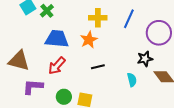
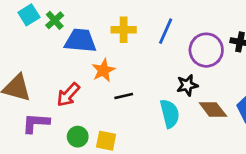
blue trapezoid: (57, 39) -> (80, 41), moved
orange star: (89, 40) -> (103, 70), moved
cyan semicircle: (132, 80) -> (170, 114), size x1.5

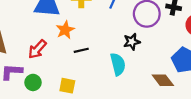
brown diamond: (213, 110) -> (163, 80), moved
green circle: (78, 137) -> (33, 82), moved

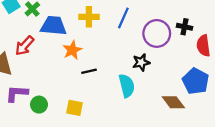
red arrow: (37, 49) -> (25, 46), moved

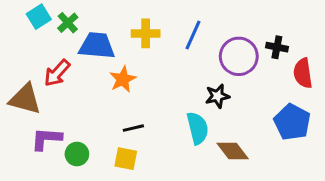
black line: (89, 71) -> (133, 128), moved
brown diamond: (173, 102) -> (233, 151), moved

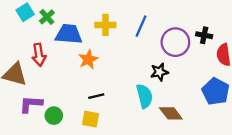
red arrow: (57, 73) -> (39, 55), turned -50

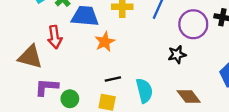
cyan semicircle: (144, 96) -> (144, 91), moved

